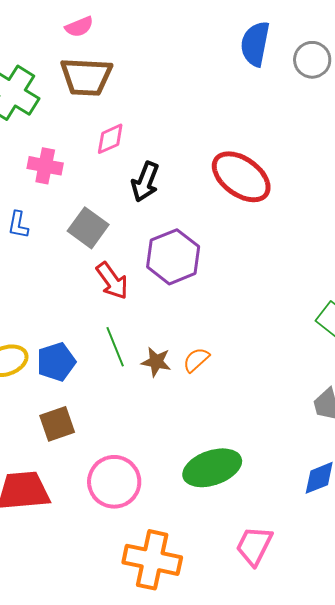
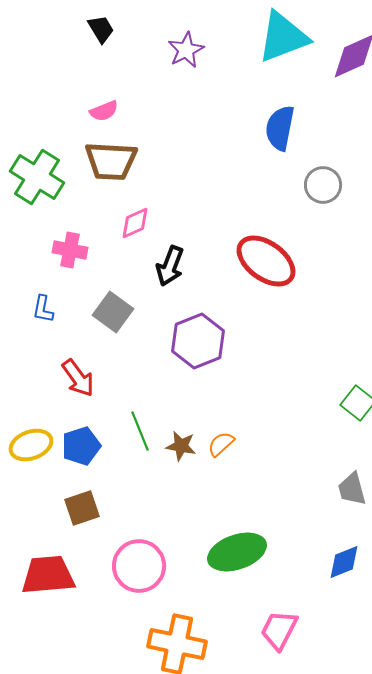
gray circle: (312, 60) -> (323, 185), moved
red arrow: (112, 281) -> (78, 378), moved

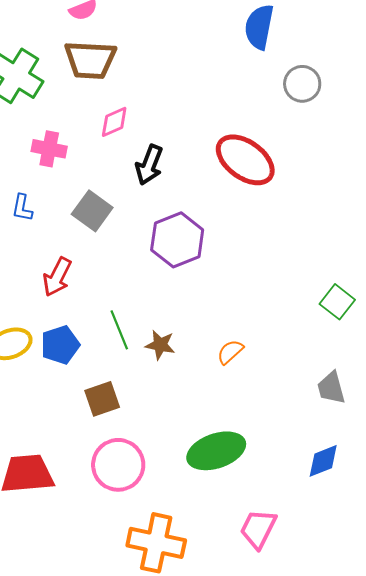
red arrow: (78, 378) -> (57, 277), turned 63
orange semicircle: (221, 444) -> (230, 352), moved
brown square: (82, 508) -> (102, 399), moved

